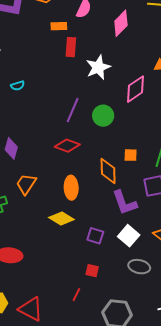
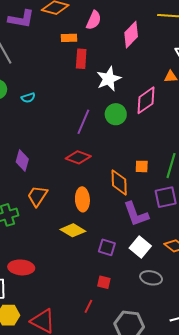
green circle: (103, 116) -> (116, 114), moved

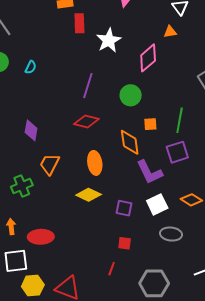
cyan semicircle: (28, 98) -> (31, 67), turned -40
green circle: (116, 114) -> (131, 95), moved
white square: (140, 247) -> (157, 204), turned 30

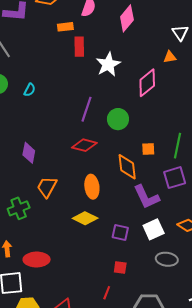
green circle: (131, 95) -> (118, 119), moved

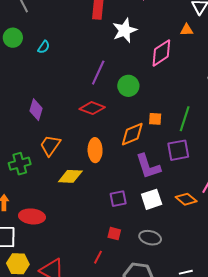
orange diamond: (127, 167) -> (132, 134), turned 68
yellow diamond: (85, 218) -> (70, 176), moved, turned -30
purple square: (120, 232) -> (118, 199), turned -30
gray ellipse: (167, 259) -> (150, 238), moved

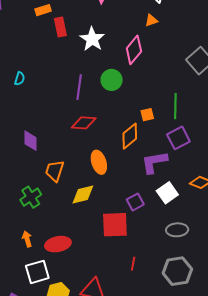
green circle: (128, 86) -> (112, 80), moved
purple L-shape: (148, 166) -> (154, 162), turned 116
red square: (114, 234) -> (115, 225), moved, size x2.0

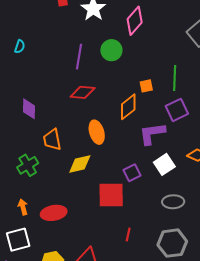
orange trapezoid: (55, 171) -> (52, 140), turned -30
white square: (37, 272) -> (18, 240), moved

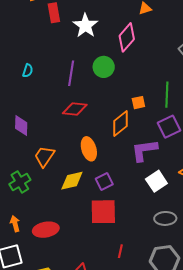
cyan semicircle: (20, 46) -> (28, 71), moved
orange trapezoid: (52, 140) -> (44, 156), turned 45
purple square: (132, 173) -> (104, 181), moved

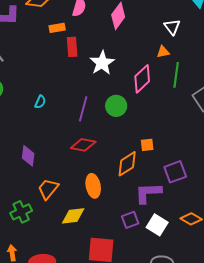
green line: (167, 95) -> (176, 75), moved
purple square: (104, 181) -> (130, 220), moved
white square: (156, 181) -> (157, 225), turned -30

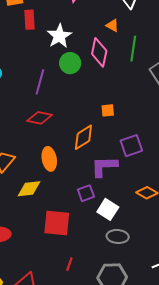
orange triangle: (163, 52) -> (112, 25), moved, turned 40
pink diamond: (142, 79) -> (99, 52), turned -36
green circle: (116, 106) -> (70, 63), moved
orange square: (147, 145) -> (108, 110), moved
white square: (157, 225) -> (108, 209), moved

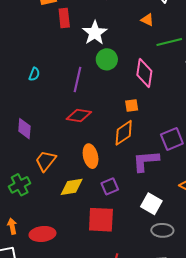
green line: (133, 49) -> (169, 42), turned 70
pink diamond: (99, 52) -> (144, 73), moved
orange square: (108, 110) -> (132, 105), moved
purple square: (86, 193) -> (110, 186), moved

